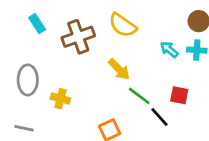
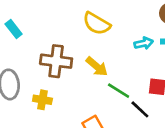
brown cross: (78, 37) -> (56, 61), moved, turned 32
cyan arrow: (169, 50) -> (144, 43), turned 132

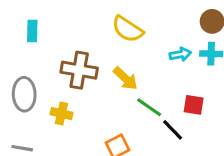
cyan rectangle: (14, 29) -> (32, 31), turned 36

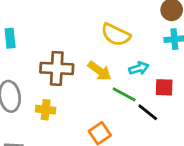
yellow semicircle: (128, 29) -> (116, 35), moved
cyan arrow: (180, 54) -> (139, 68), moved

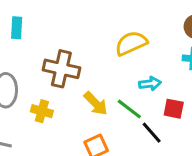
yellow semicircle: (116, 35) -> (131, 43), turned 120
yellow arrow: (100, 71) -> (96, 103), moved

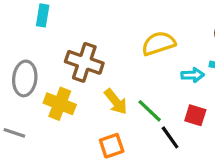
cyan arrow: (150, 84) -> (193, 75), moved
yellow cross: (42, 111) -> (60, 104), size x1.4

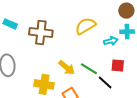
cyan rectangle: (43, 15) -> (10, 24), turned -64
brown cross: (84, 62) -> (41, 33), moved
yellow cross: (60, 104) -> (44, 84), moved

